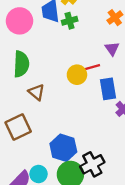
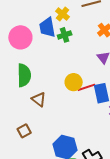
red line: (90, 68) -> (86, 87), moved
brown square: (18, 127) -> (24, 131), size x0.6

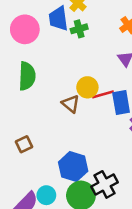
brown triangle: (39, 99) -> (71, 104), moved

